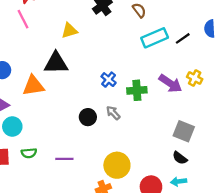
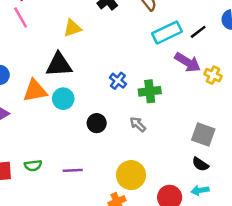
purple arrow: (170, 84) -> (188, 62), moved
gray arrow: (113, 113) -> (138, 124), moved
cyan circle: (12, 127) -> (63, 99), moved

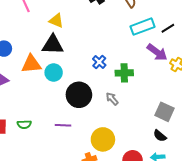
yellow triangle: (72, 28) -> (56, 21), moved, turned 35
black circle: (97, 123) -> (79, 95), size x1.6
purple line: (73, 170) -> (63, 125), moved

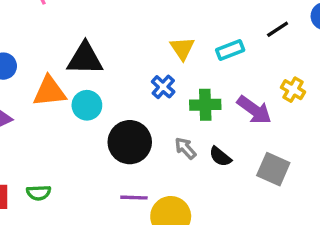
yellow triangle: (56, 21) -> (182, 48), moved, turned 35
cyan rectangle: (143, 27) -> (230, 50), moved, size x0.7
purple arrow: (157, 52) -> (254, 110), moved
purple line: (63, 125) -> (134, 198), moved
black semicircle: (160, 136) -> (220, 157), moved

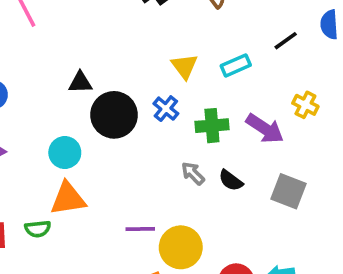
black triangle: (85, 59) -> (80, 82), size x0.6
orange triangle: (49, 91) -> (68, 199), moved
cyan circle: (87, 105) -> (65, 153), moved
black circle: (130, 142) -> (114, 115), moved

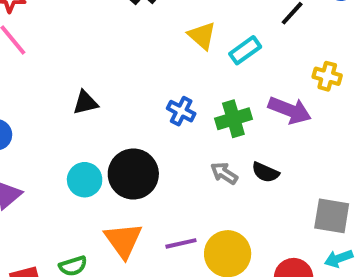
yellow triangle: (184, 66) -> (202, 36), moved
black circle: (114, 115) -> (133, 174), moved
gray square: (288, 191) -> (332, 216), moved
orange triangle: (68, 199) -> (123, 240), moved, turned -45

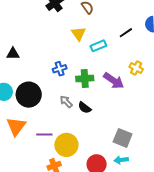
blue cross: (181, 111) -> (60, 69), turned 32
black semicircle: (265, 172) -> (85, 108), moved
gray arrow: (224, 173) -> (66, 102), moved

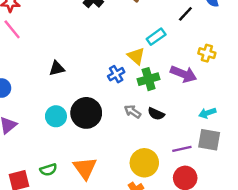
yellow triangle: (79, 34) -> (136, 56), moved
orange triangle: (16, 126) -> (85, 168), moved
purple line: (44, 134) -> (182, 149), moved
cyan arrow: (121, 160) -> (207, 113), moved

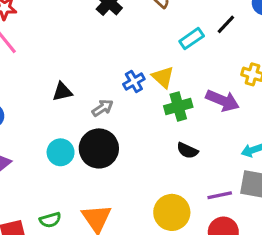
cyan rectangle: (156, 37) -> (192, 39), moved
blue cross: (116, 74) -> (134, 82), moved
gray arrow: (133, 111) -> (103, 108), moved, turned 112

